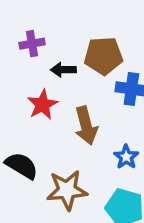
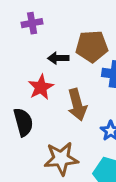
purple cross: (32, 44) -> (32, 23), moved
black semicircle: (22, 166) -> (23, 122), moved, turned 44

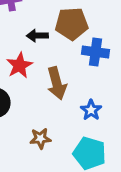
brown star: (61, 159) -> (40, 138), size x0.6

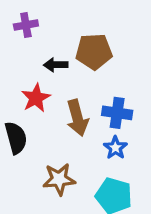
blue cross: (95, 52) -> (117, 113), moved
brown star: (40, 138) -> (59, 179), size x1.4

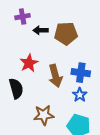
black arrow: (56, 65) -> (41, 30), moved

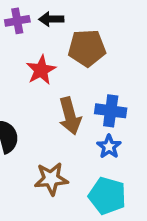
black arrow: (41, 30) -> (51, 19), moved
red star: (29, 63) -> (41, 70), moved

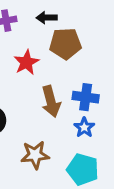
black arrow: (51, 19) -> (47, 18), moved

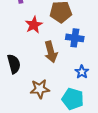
blue cross: (86, 97) -> (75, 38), moved
blue star: (84, 127) -> (82, 72), moved

